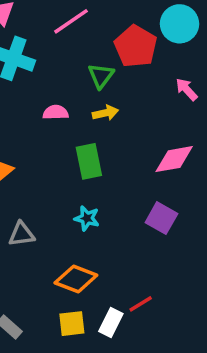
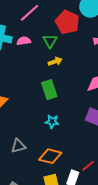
pink semicircle: (56, 112) -> (24, 41), moved
gray triangle: (21, 234) -> (18, 146), moved

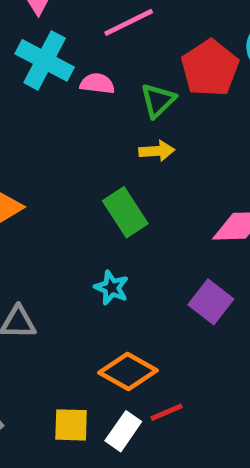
green rectangle: (49, 90) -> (125, 212), turned -30
orange diamond: (50, 156) -> (128, 372), moved

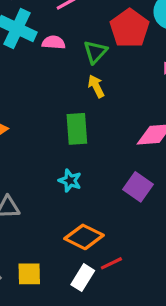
yellow arrow: (157, 151) -> (96, 86), turned -110
green rectangle: (125, 212) -> (77, 129), turned 32
yellow square: (71, 425) -> (29, 274), moved

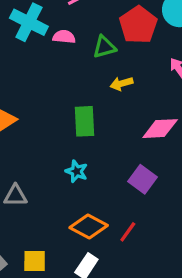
green triangle: (95, 52) -> (104, 47), turned 30
yellow arrow: (96, 86) -> (121, 84), moved, turned -80
red line: (111, 263) -> (128, 232), moved, turned -30

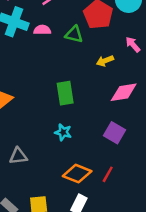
green triangle: (104, 47) -> (74, 34), turned 36
yellow arrow: (121, 84) -> (105, 61), moved

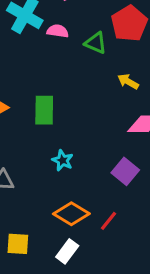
yellow arrow: (105, 61) -> (128, 81), turned 42
green rectangle: (65, 93) -> (44, 110), moved

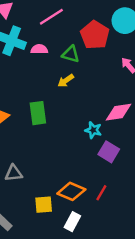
yellow arrow: (128, 81) -> (66, 81), moved, turned -56
cyan star: (63, 160) -> (93, 130), moved
yellow square: (18, 244) -> (44, 205), moved

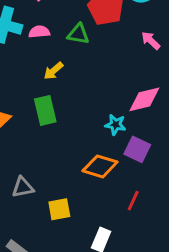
yellow arrow: (66, 81) -> (53, 71), moved
orange diamond: (71, 191) -> (100, 166), moved
yellow square: (44, 205) -> (59, 209), moved

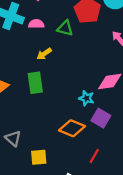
gray triangle: (23, 187) -> (13, 138), turned 48

